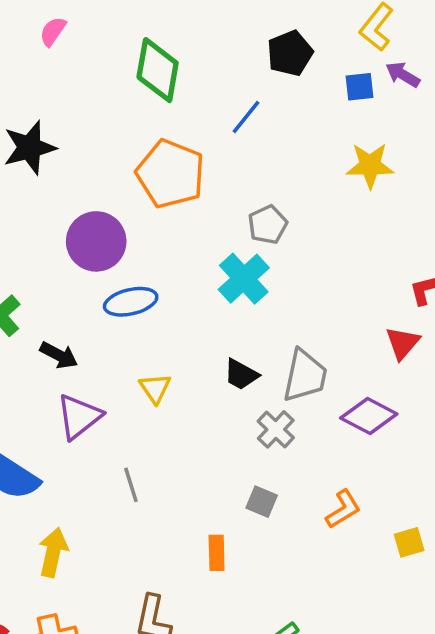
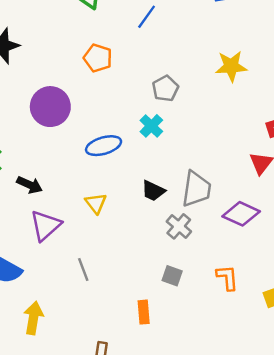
yellow star: (370, 165) -> (231, 66), moved
orange pentagon: (170, 174) -> (98, 58), size x0.6
cyan cross: (244, 279) -> (151, 126), size x0.7
blue ellipse: (131, 302) -> (104, 146), moved
orange L-shape: (343, 509) -> (227, 278), turned -60

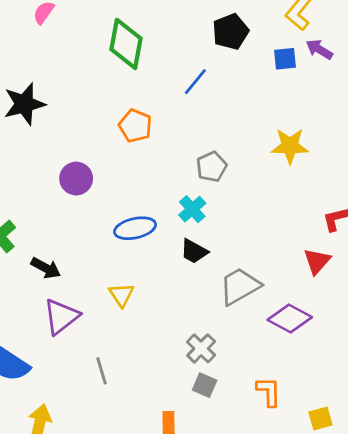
purple circle: (50, 107) -> (76, 179), size x0.7
gray trapezoid: (196, 189) -> (240, 286), turned -132
black trapezoid: (153, 191) -> (194, 251), moved
gray cross: (179, 226) -> (201, 348), moved

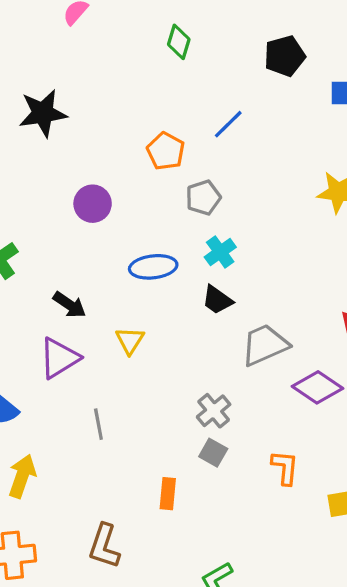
green diamond: (126, 44) -> (179, 42), moved, size x0.6
blue line: (195, 82) -> (228, 124), moved
gray pentagon: (212, 167) -> (203, 198), moved
black arrow: (46, 268) -> (70, 305), moved

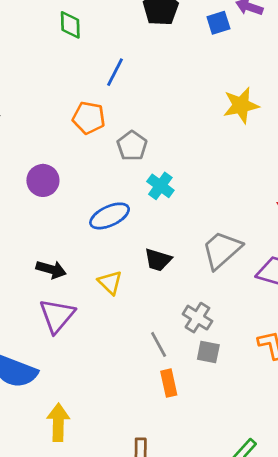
blue line: (228, 124) -> (115, 72), moved
black trapezoid: (217, 300) -> (158, 260), moved
gray line: (98, 424) -> (159, 344), moved
orange rectangle: (168, 494) -> (169, 383), moved

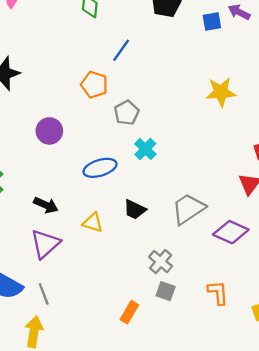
yellow triangle: (110, 282) -> (93, 223), turned -35
gray line: (159, 344) -> (44, 294), moved
orange rectangle: (169, 383) -> (129, 312), turned 35

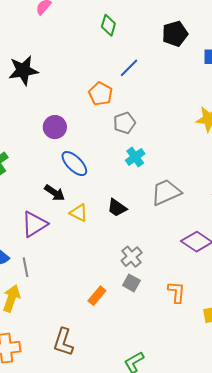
blue ellipse: (100, 168) -> (74, 164), moved, turned 52
black arrow: (46, 205) -> (55, 193), moved
gray trapezoid: (188, 209) -> (166, 192), moved

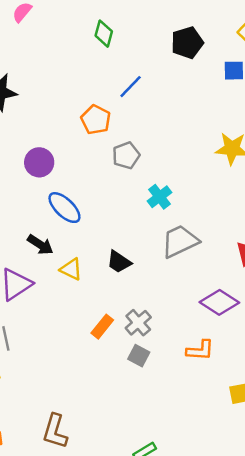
cyan cross: (135, 157) -> (160, 197), moved
orange L-shape: (177, 292) -> (200, 350), moved, turned 90
orange rectangle: (97, 296) -> (102, 327), moved

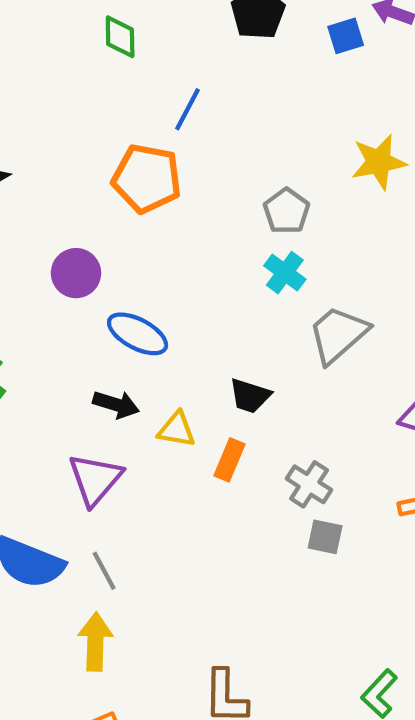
orange pentagon: (96, 120) -> (147, 178), size x1.4
gray pentagon: (126, 155) -> (287, 211), moved
orange rectangle: (102, 327) -> (230, 460), moved

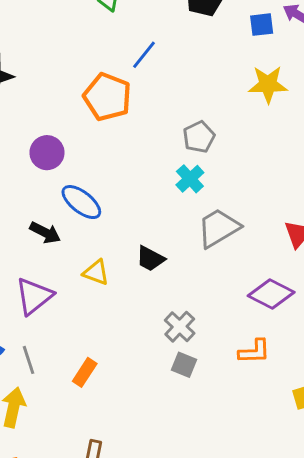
yellow star: (379, 162) -> (268, 84), moved
black arrow: (116, 404) -> (45, 233), moved
orange rectangle: (230, 460) -> (85, 372), moved

